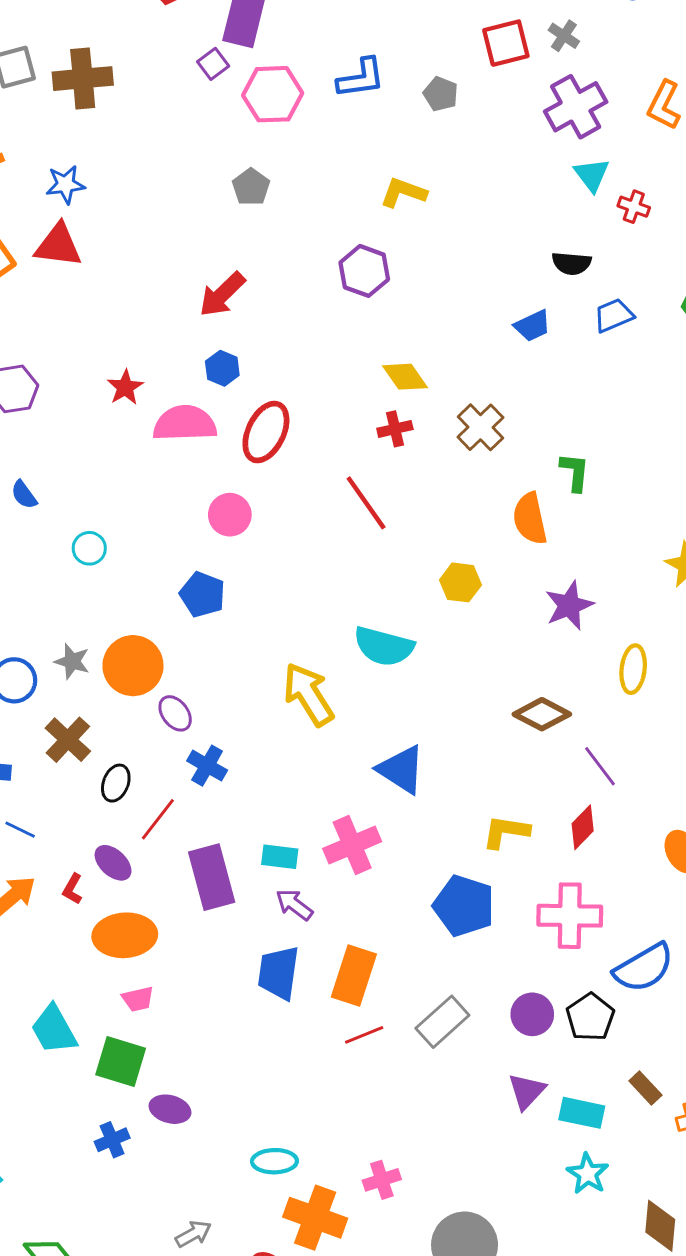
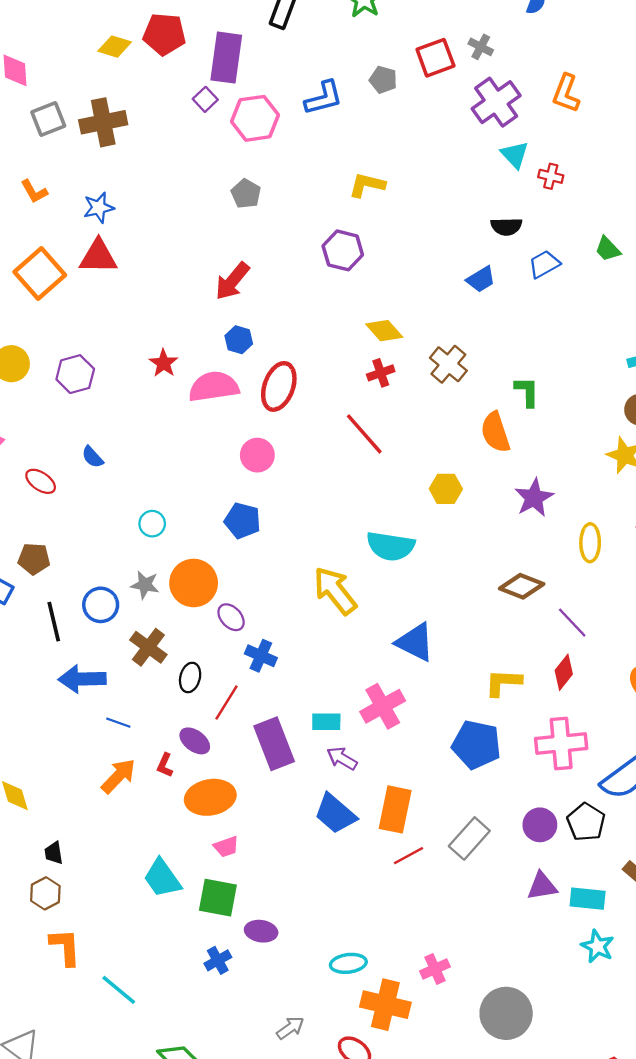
gray pentagon: (441, 94) -> (383, 80), moved
cyan circle: (89, 548) -> (152, 524), moved
blue trapezoid: (278, 973) -> (335, 814), turned -51
purple triangle: (527, 1091) -> (542, 886), turned 44

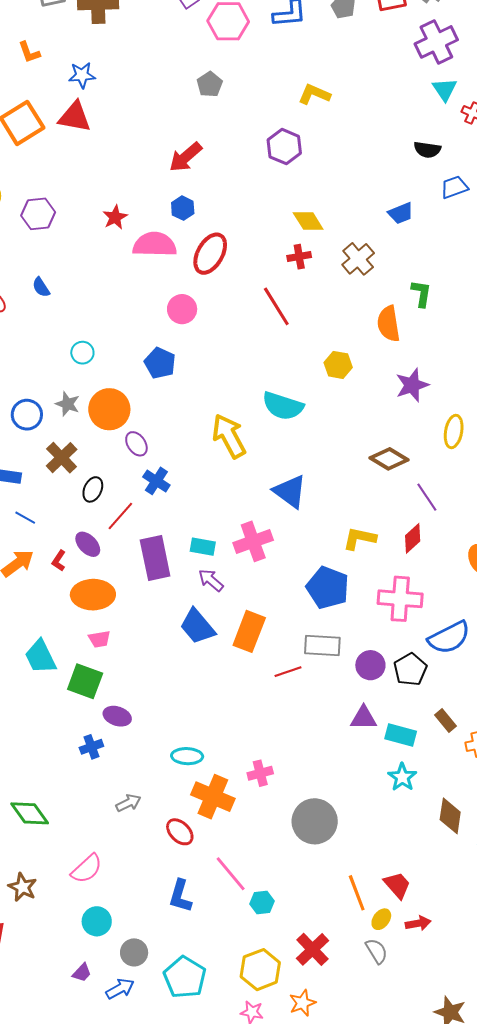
blue trapezoid: (481, 279) -> (401, 213), moved
gray rectangle: (469, 838) -> (322, 646), moved, turned 42
red line: (408, 856) -> (288, 672), moved
blue cross: (218, 960) -> (91, 747), moved

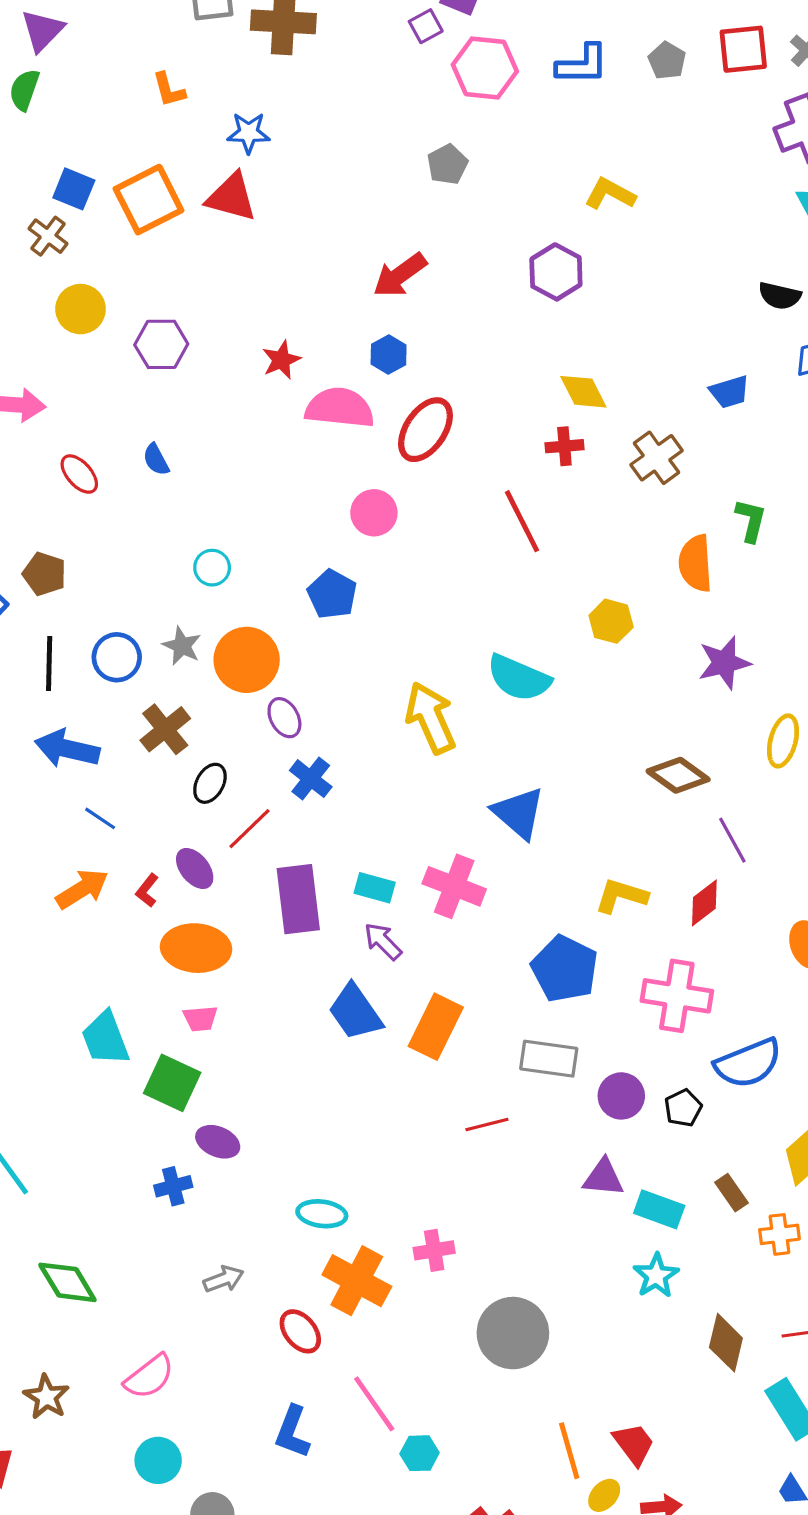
pink cross: (253, 541) -> (454, 886), turned 36
black pentagon: (410, 669) -> (683, 1108), size x0.7
red line: (288, 672) -> (487, 1124), moved

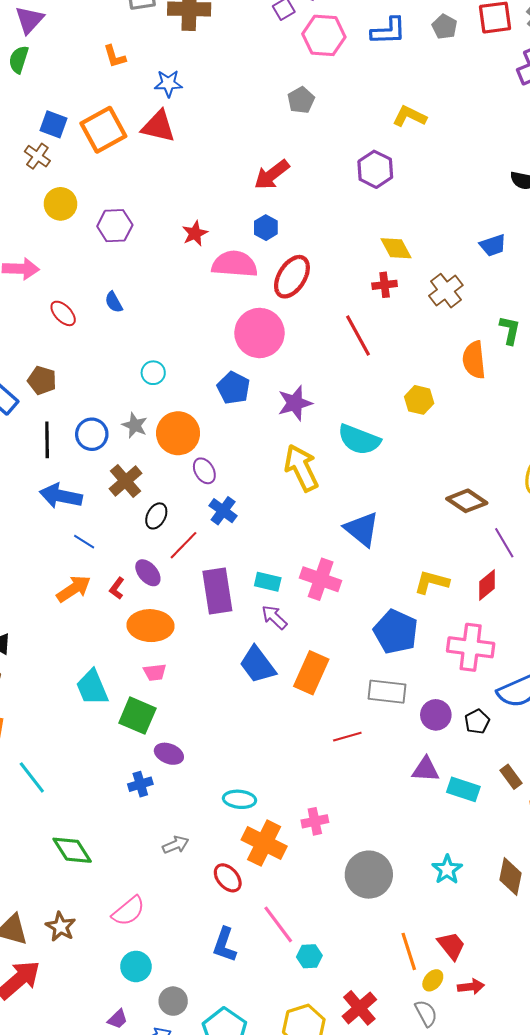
pink circle: (374, 513) -> (259, 333), size x1.6
purple star: (724, 663) -> (295, 403), moved
cyan star: (656, 1276) -> (447, 870), moved

